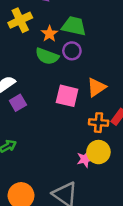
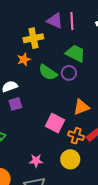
orange star: (49, 34) -> (24, 59), moved
pink square: (67, 96) -> (55, 123), moved
pink star: (85, 159) -> (36, 161), moved

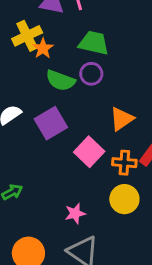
orange star: (24, 59) -> (43, 48), moved
purple square: (15, 104) -> (51, 123), moved, size x1.5
pink square: (55, 123) -> (89, 152), turned 30

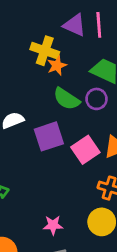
yellow cross: (27, 36) -> (45, 51), turned 32
pink square: (89, 152) -> (85, 150), moved

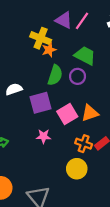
pink line: (99, 25) -> (82, 21), turned 36
green semicircle: (67, 99) -> (55, 75), turned -108
pink star: (53, 225) -> (43, 136), moved

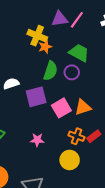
purple triangle: (64, 20) -> (60, 19), turned -36
pink star: (43, 136) -> (37, 140), moved

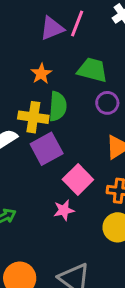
yellow cross: (37, 36) -> (33, 117), moved
purple circle: (72, 72) -> (107, 103), moved
pink square: (61, 108) -> (78, 180), moved

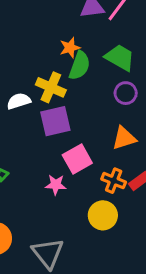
green semicircle: (58, 106) -> (80, 66), moved

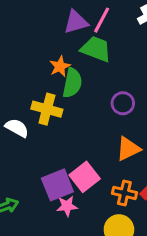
green trapezoid: (120, 58) -> (96, 49), moved
white semicircle: (19, 101) -> (17, 128), turned 55
purple square: (55, 121) -> (57, 185), moved

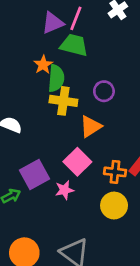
yellow cross: (47, 109) -> (63, 101), moved
orange triangle: (128, 149) -> (91, 126), moved
purple square: (57, 185) -> (35, 175), moved

